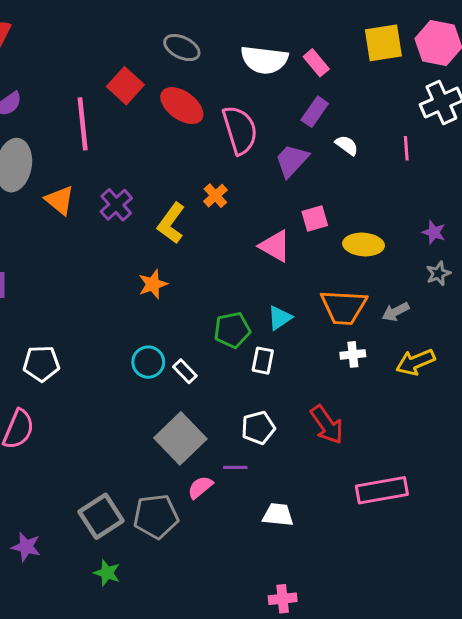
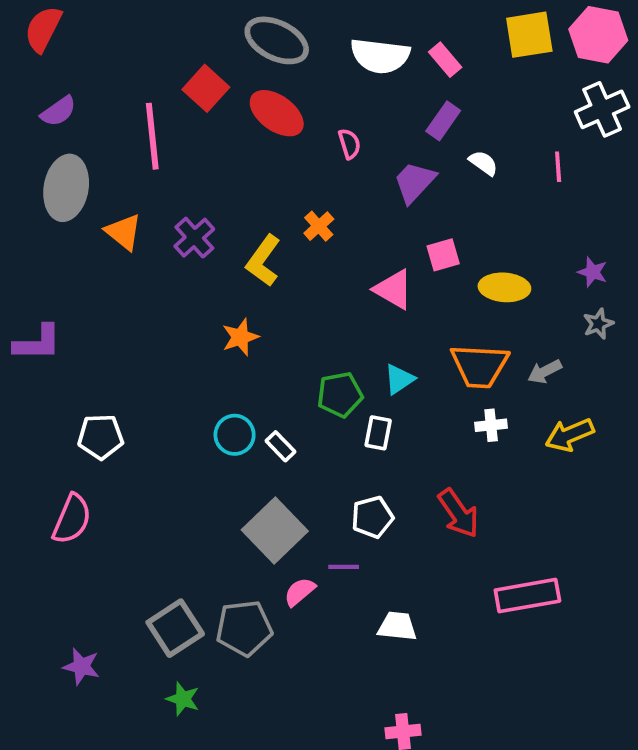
gray ellipse: (182, 48) -> (277, 40), size x1.4
pink semicircle: (240, 130) -> (349, 144), size x0.5

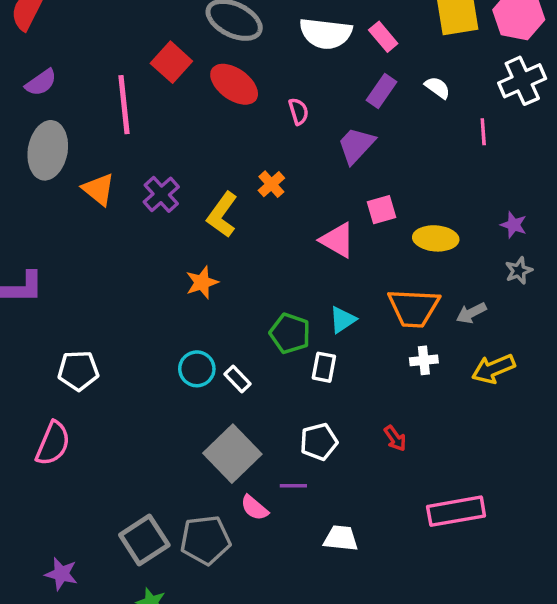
white semicircle: (483, 163) -> (437, 88), moved
green pentagon: (340, 395) -> (290, 333), turned 30
red arrow: (459, 513) -> (395, 438), size x0.6
pink semicircle: (300, 592) -> (254, 508), turned -100

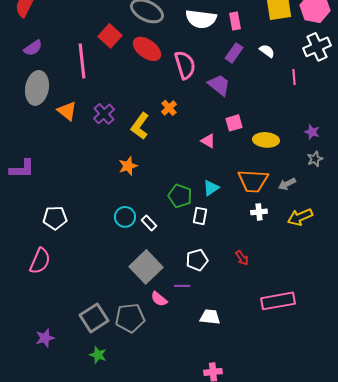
pink rectangle: (383, 37) -> (235, 21), turned 30
pink semicircle: (298, 111) -> (185, 65), size x1.8
purple trapezoid: (356, 145) -> (219, 85), turned 85
pink triangle: (337, 240) -> (208, 141), size x0.7
purple star: (61, 574) -> (45, 338), turned -30

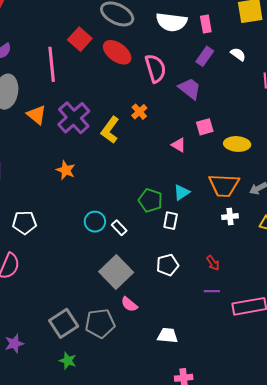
purple cross: (104, 114) -> (74, 118), size x1.5
orange star: (128, 166) -> (66, 170), moved, turned -30
purple line: (182, 286) -> (212, 291), moved
white trapezoid: (210, 317) -> (168, 336), moved

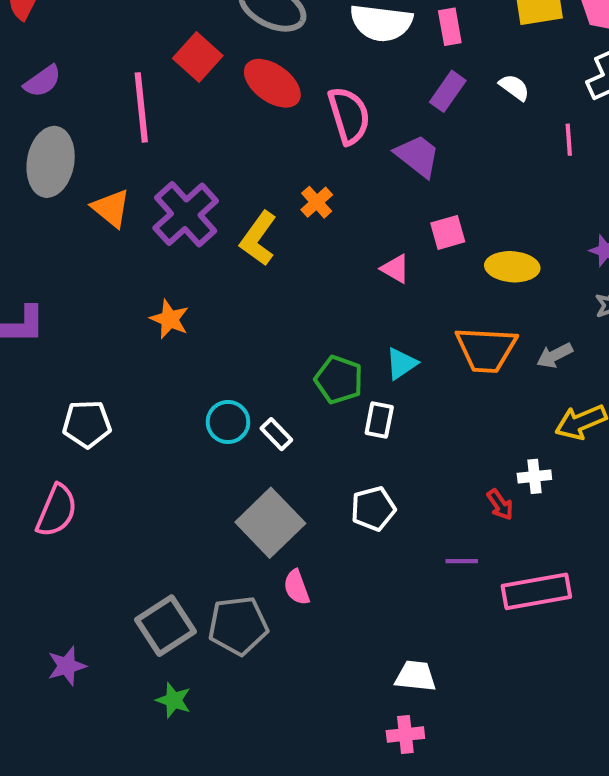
white cross: (230, 217) -> (534, 476), moved
red arrow: (213, 263) -> (500, 505), moved
pink semicircle: (129, 304) -> (297, 587), turned 30
white trapezoid: (168, 336) -> (415, 676), moved

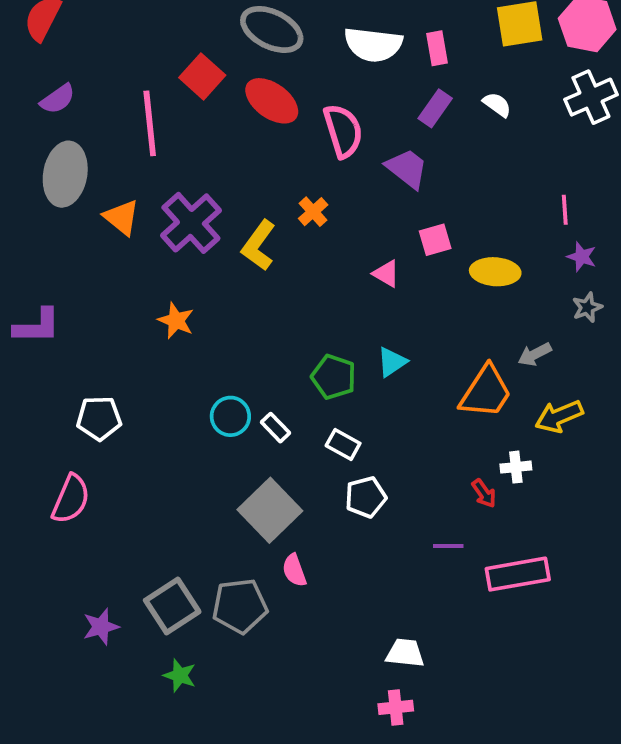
pink line: (569, 140) -> (565, 210), moved
orange trapezoid: (486, 349) -> (486, 392), moved, turned -60
white rectangle: (379, 420) -> (343, 445), moved, turned -72
purple star: (67, 666) -> (101, 627), moved

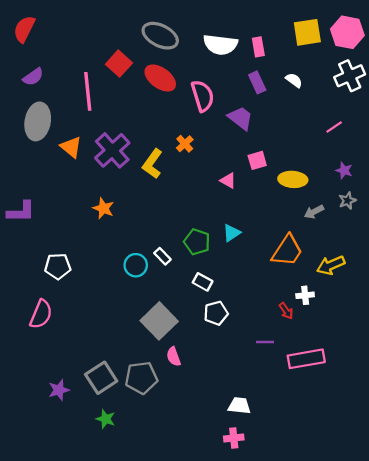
purple rectangle: (435, 108) -> (257, 82), turned -60
pink line: (565, 210) -> (334, 127), moved, turned 60
gray arrow: (535, 354) -> (314, 212), moved
white rectangle: (275, 428) -> (162, 256), moved

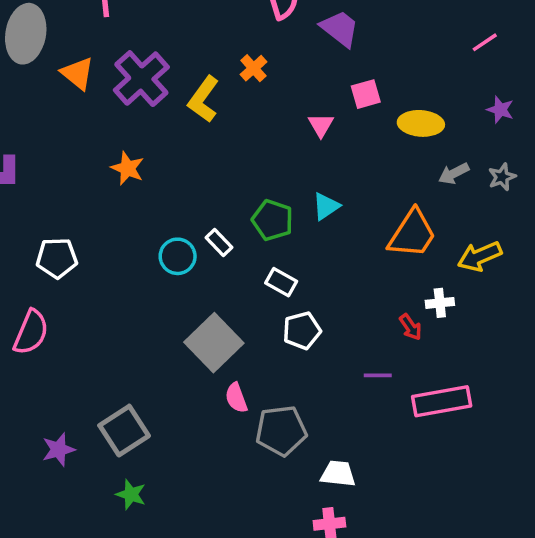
pink triangle: (228, 181) -> (321, 125), turned 30
gray star: (347, 201) -> (502, 177), moved
gray pentagon: (141, 378) -> (281, 431), moved

